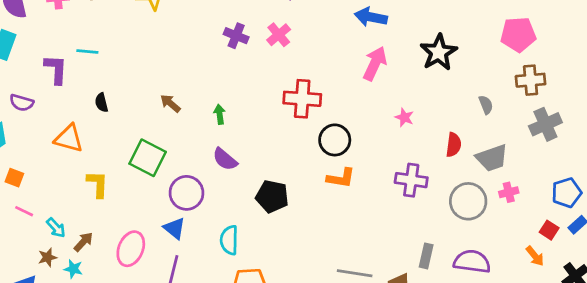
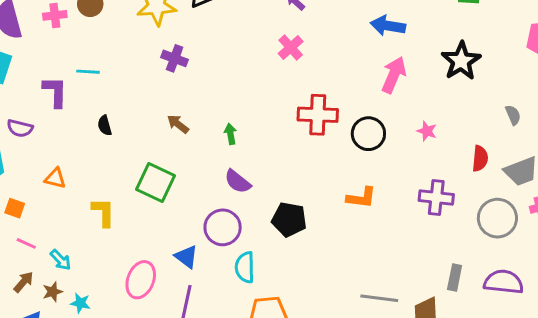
purple cross: (236, 36) -> (175, 58), moved
orange triangle: (69, 138) -> (55, 178), moved, size x0.7
black circle: (335, 140) -> (368, 134), moved
purple circle: (186, 193) -> (223, 227), moved
brown arrow: (83, 242) -> (24, 282), moved

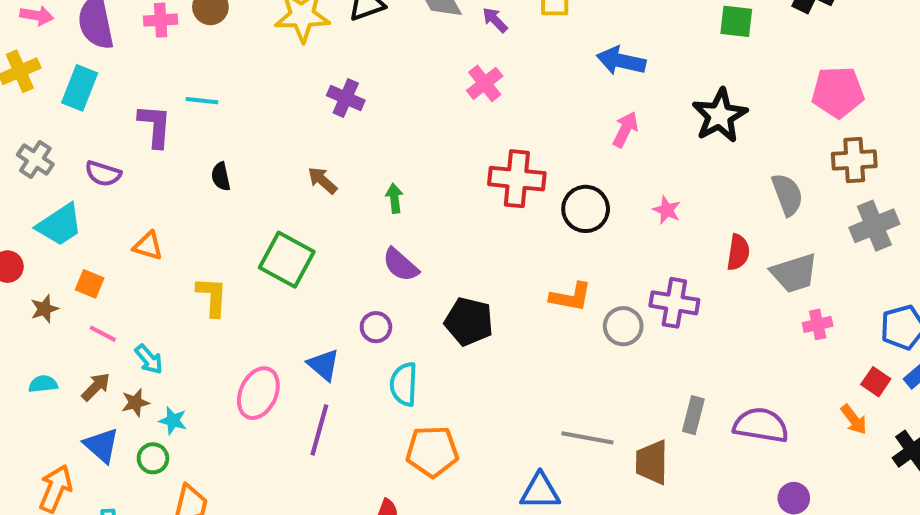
purple cross: (175, 58) -> (346, 98), moved
pink arrow: (394, 75) -> (625, 129), size x0.7
gray semicircle: (513, 115) -> (787, 195), size x1.5
gray circle: (497, 218) -> (623, 326), moved, size x0.7
purple circle: (223, 227) -> (376, 327), size x0.6

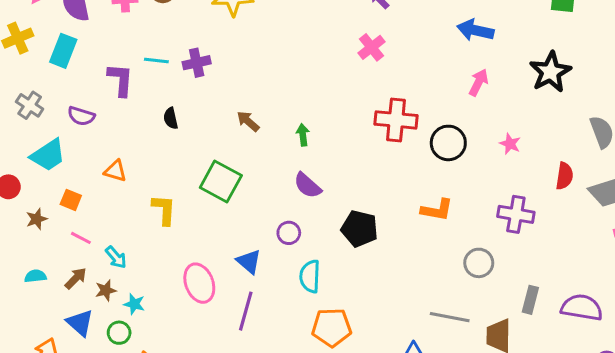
purple cross: (346, 98) -> (197, 63), moved, turned -36
gray circle: (623, 326) -> (479, 263), moved
pink ellipse: (258, 393) -> (199, 283), turned -45

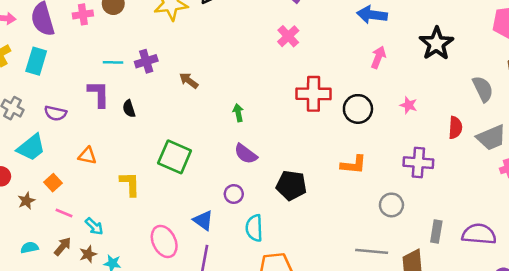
purple L-shape: (121, 80) -> (99, 94), moved
brown arrow: (248, 121) -> (189, 81), moved
orange square: (71, 200) -> (53, 183), turned 30

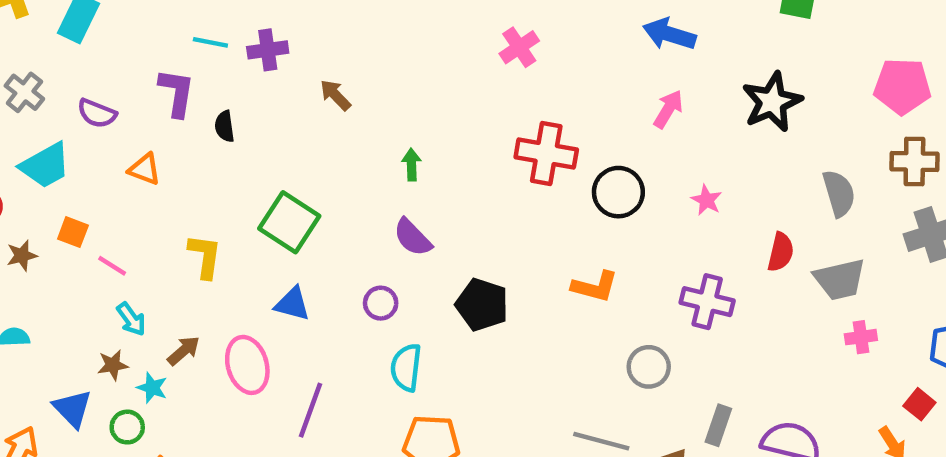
orange triangle: (87, 156) -> (144, 169), moved
orange square: (53, 183) -> (73, 232), turned -36
pink line: (64, 213) -> (112, 266), moved
blue triangle: (203, 220) -> (292, 304), moved, turned -30
brown arrow: (63, 246) -> (184, 351), moved

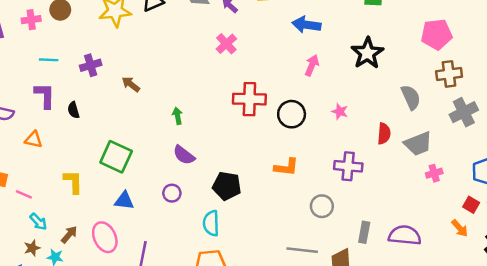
cyan line: (210, 42) -> (49, 60), moved
cyan semicircle: (406, 367) -> (211, 223), moved

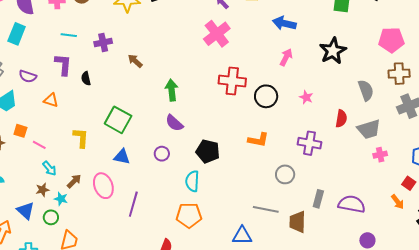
pink cross: (226, 44) -> (217, 34), size x1.5
green arrow: (178, 116) -> (172, 90), size x1.5

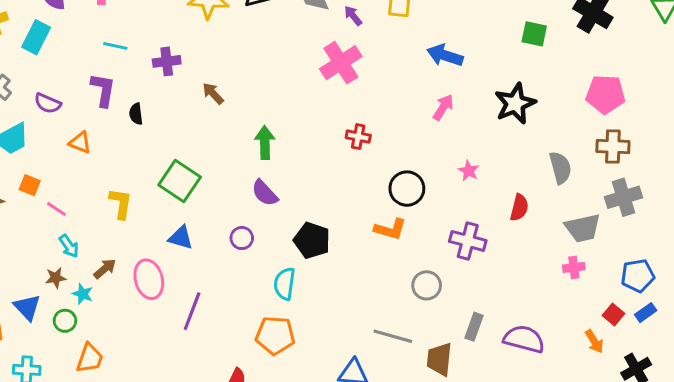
red cross: (232, 81) -> (358, 137), size x0.6
black circle: (266, 96) -> (407, 189), moved
gray trapezoid: (369, 129) -> (583, 228), moved

